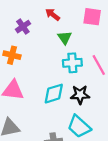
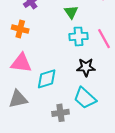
cyan diamond: (54, 94) -> (47, 79), moved

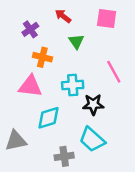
orange cross: (20, 29) -> (42, 57), moved
cyan cross: (79, 36) -> (73, 85), moved
pink triangle: (21, 63) -> (30, 86), moved

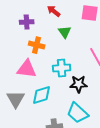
purple cross: (30, 29) -> (27, 22), turned 32
gray triangle: (16, 141) -> (16, 99), moved, turned -48

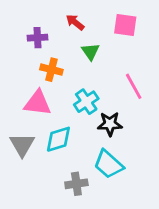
cyan cross: (62, 68) -> (86, 102), turned -30

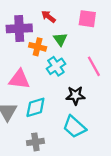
purple cross: (37, 38) -> (19, 28), size x1.6
orange cross: (51, 70) -> (38, 47), moved
cyan cross: (86, 102) -> (56, 66), moved
gray cross: (76, 184) -> (35, 142), moved

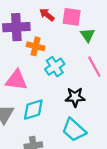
pink square: (87, 19) -> (72, 17), moved
green triangle: (60, 39) -> (88, 35), moved

